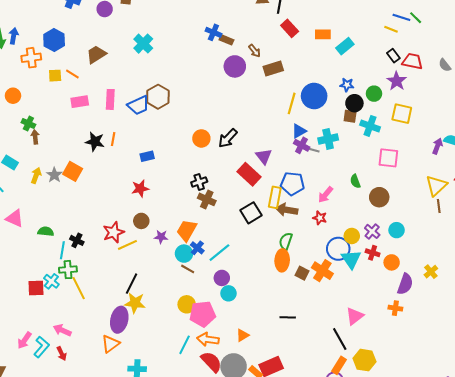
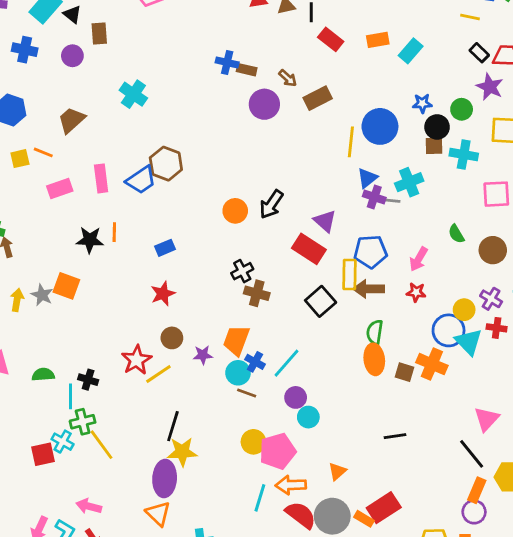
orange triangle: (110, 344) -> (158, 514), turned -30

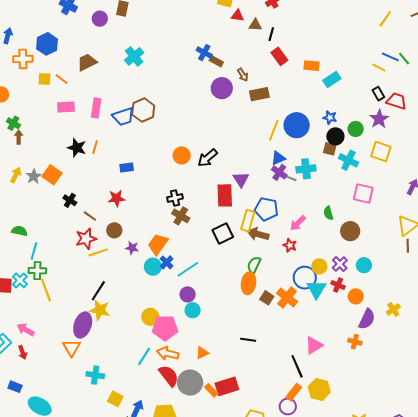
red rectangle: (309, 249) -> (225, 195), turned 40
black cross: (88, 380) -> (70, 200), moved
brown line: (247, 393) -> (90, 216), moved

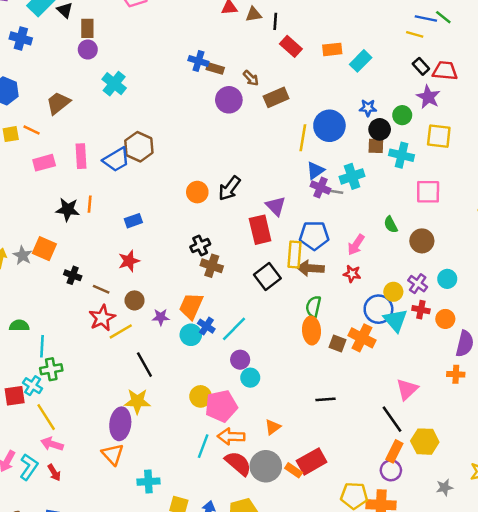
purple circle: (100, 19) -> (88, 50), moved
yellow line: (46, 290) -> (46, 417), moved
black line: (98, 291) -> (144, 365), moved, turned -50

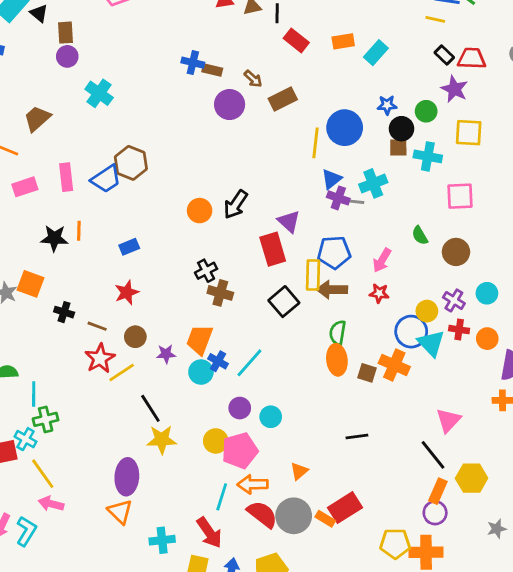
purple circle: (240, 360) -> (240, 408), moved
yellow star: (137, 401) -> (162, 440), moved
red arrow: (54, 473) -> (209, 533), moved, size x1.6

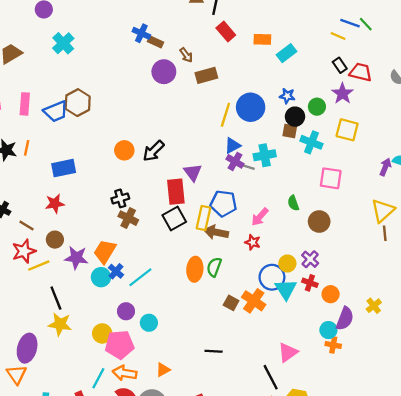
blue rectangle: (129, 247) -> (64, 168), size x1.5
cyan circle: (487, 293) -> (328, 330), moved
black square: (284, 302) -> (174, 219), moved
purple star: (166, 354) -> (76, 258), size x1.5
orange ellipse: (337, 360) -> (195, 269), moved

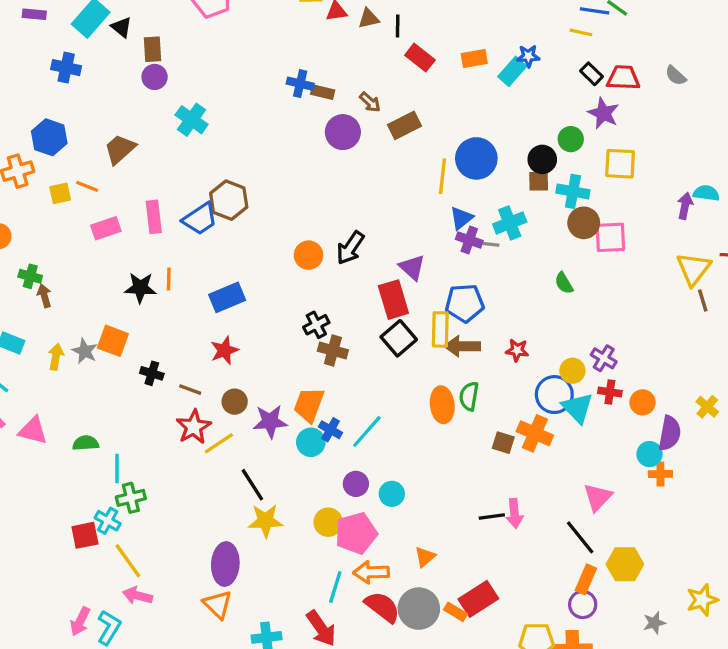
blue star: (287, 96) -> (528, 56), moved
pink arrow: (260, 217) -> (514, 513), moved, turned -36
brown circle: (319, 222) -> (584, 223), moved

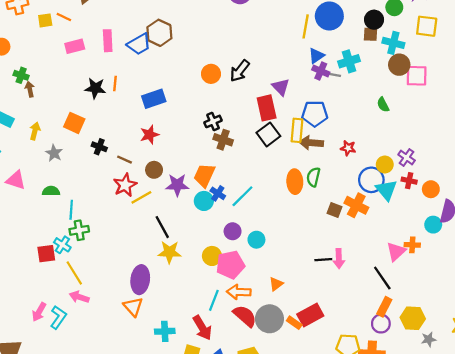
gray star: (85, 351) -> (54, 153), moved
orange cross: (660, 474) -> (412, 245), moved
yellow hexagon: (625, 564) -> (413, 318), moved

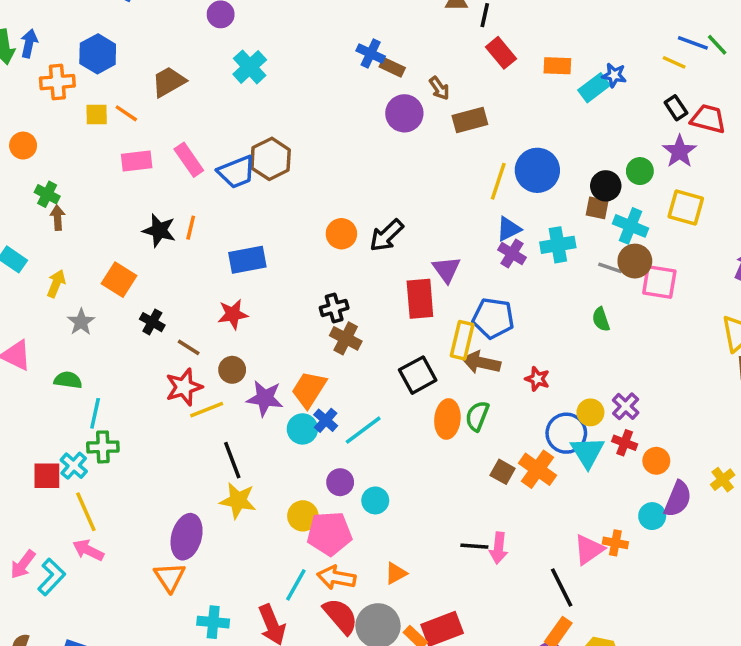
pink rectangle: (108, 41) -> (189, 160), turned -40
gray line: (333, 75) -> (610, 268), moved
black square: (268, 134) -> (418, 375), moved

